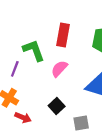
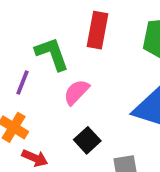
pink semicircle: (59, 69) -> (76, 92), moved

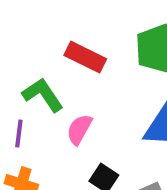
red rectangle: (98, 30) -> (85, 57), turned -60

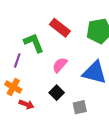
pink semicircle: (79, 129) -> (60, 65), moved

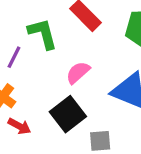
black square: (57, 93) -> (68, 114), size x1.5

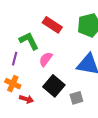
pink semicircle: (78, 73) -> (46, 59), moved

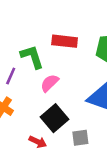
red rectangle: (52, 25) -> (65, 41), turned -36
red arrow: (26, 99) -> (38, 142), moved

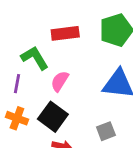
black square: (54, 118) -> (53, 117), moved

